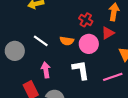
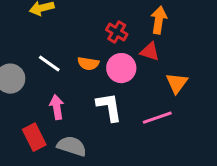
red triangle: (108, 33) -> (150, 52), turned 48

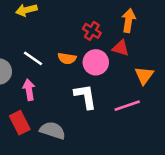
pink arrow: (57, 107) -> (29, 90), moved

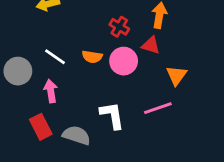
white L-shape: (85, 96) -> (112, 115), moved

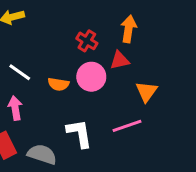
red triangle: (151, 45) -> (120, 60), turned -30
orange semicircle: (92, 57) -> (58, 84), moved

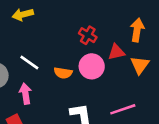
orange arrow: (129, 29) -> (137, 30), moved
orange triangle: (146, 92) -> (140, 65), moved

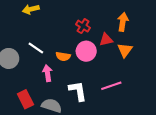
pink arrow: (25, 94) -> (47, 73), moved

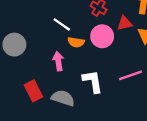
white line: (36, 48) -> (62, 24), moved

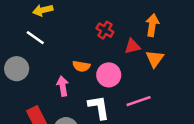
white line: (62, 24) -> (35, 38), moved
pink circle: (102, 36) -> (109, 75), moved

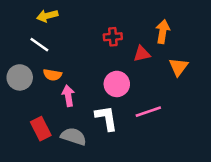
red cross: (105, 30) -> (113, 37), turned -35
orange triangle: (155, 59) -> (178, 67), moved
orange semicircle: (81, 66) -> (52, 75), moved

